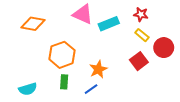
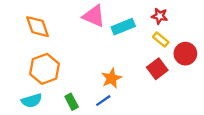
orange diamond: (33, 24) -> (38, 27), turned 60
orange hexagon: (62, 55) -> (45, 69), moved
green rectangle: (64, 82) -> (72, 102), moved, turned -32

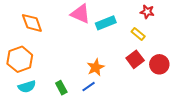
red star: (160, 16) -> (147, 12), moved
red circle: (185, 54) -> (159, 64), moved
orange hexagon: (45, 69) -> (20, 59), moved

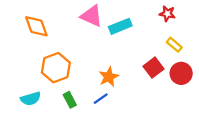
yellow rectangle: (138, 34) -> (174, 45), moved
orange hexagon: (20, 59) -> (56, 68), moved

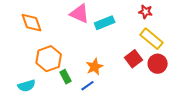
yellow rectangle: (174, 45) -> (152, 39), size x1.6
green rectangle: (70, 100) -> (66, 77), moved

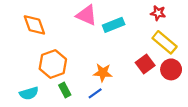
orange star: (95, 67) -> (103, 73), turned 30
green rectangle: (66, 77) -> (65, 90), moved

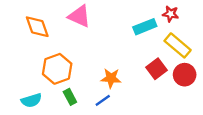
pink triangle: (86, 15) -> (79, 16), moved
cyan rectangle: (114, 25) -> (145, 27), moved

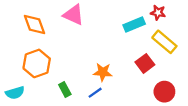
orange hexagon: (57, 69) -> (37, 63), moved
red circle: (185, 75) -> (164, 92), moved
cyan semicircle: (31, 100) -> (15, 93), moved

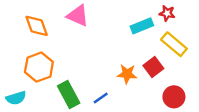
orange star: (103, 72) -> (127, 74), moved
green rectangle: (65, 89) -> (69, 95), size x1.6

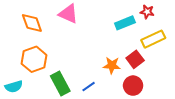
yellow rectangle: (174, 44) -> (153, 39), turned -65
red circle: (174, 97) -> (133, 86), moved

